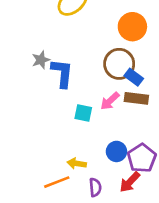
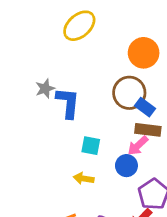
pink arrow: (110, 101) -> (138, 146), moved
blue circle: (116, 151) -> (126, 166), moved
yellow arrow: (77, 163) -> (84, 178), moved

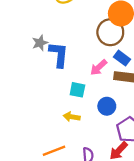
brown circle: (129, 93) -> (110, 32), moved
pink arrow: (138, 146) -> (99, 67), moved

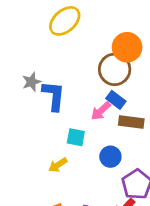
blue rectangle: (122, 58) -> (116, 100), moved
yellow arrow: (72, 117) -> (58, 165), moved, turned -42

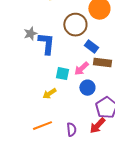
brown circle: (115, 69) -> (75, 25), moved
pink arrow: (101, 111) -> (81, 69), moved

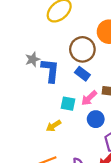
blue rectangle: (91, 47) -> (82, 74), moved

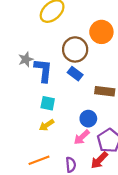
pink arrow: (89, 98) -> (82, 137), moved
cyan square: (68, 104) -> (48, 103), moved

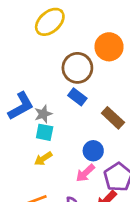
gray star: (26, 59) -> (43, 114), moved
blue L-shape: (43, 70) -> (21, 106), moved, turned 55
brown rectangle: (105, 91) -> (113, 118), turned 36

